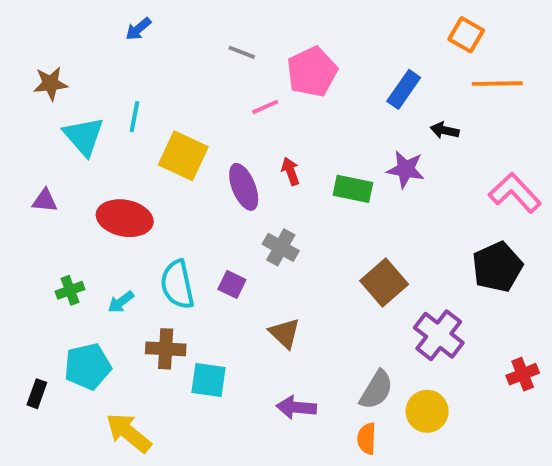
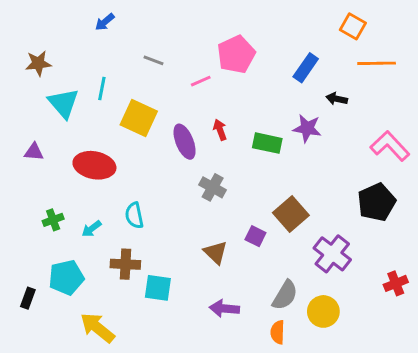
gray line: (242, 52) -> (154, 60), moved
cyan semicircle: (177, 284) -> (134, 215), size x0.7
purple square: (232, 284) -> (255, 236), moved

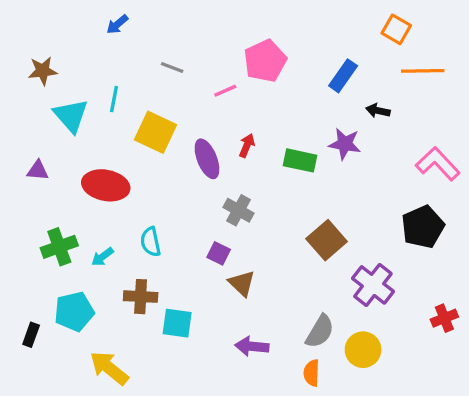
red arrow: (220, 130) -> (247, 146), turned 42
green cross: (53, 220) -> (59, 247), size x1.5
purple square: (255, 236) -> (219, 253), moved

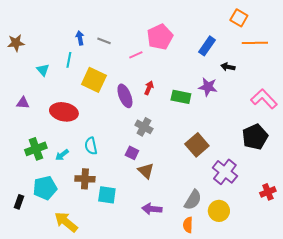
blue arrow: (117, 24) -> (80, 38), moved, turned 120
brown star: (43, 71) -> (16, 43), moved
cyan triangle: (71, 116) -> (43, 70), size x0.6

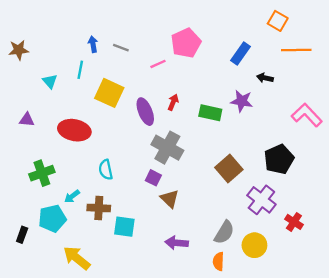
gray cross: (144, 127) -> (167, 148), size x1.5
black pentagon: (255, 137) -> (279, 159), moved
cyan arrow: (62, 155) -> (72, 196), moved
red cross: (268, 192) -> (294, 222), moved, turned -35

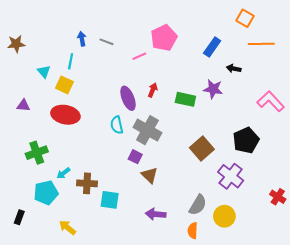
yellow square: (109, 93) -> (64, 85), moved, size x0.7
cyan semicircle: (106, 170) -> (117, 125), moved
red cross: (294, 222) -> (278, 197), moved
black rectangle: (22, 235) -> (19, 217), moved
yellow arrow: (77, 258) -> (67, 228), size x0.7

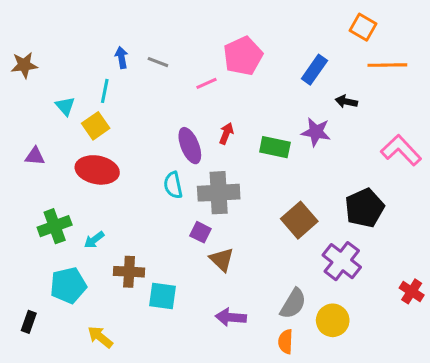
yellow square: (64, 85) -> (96, 126), turned 30
gray cross: (147, 130) -> (219, 193), turned -32
cyan arrow: (63, 173) -> (94, 240), moved

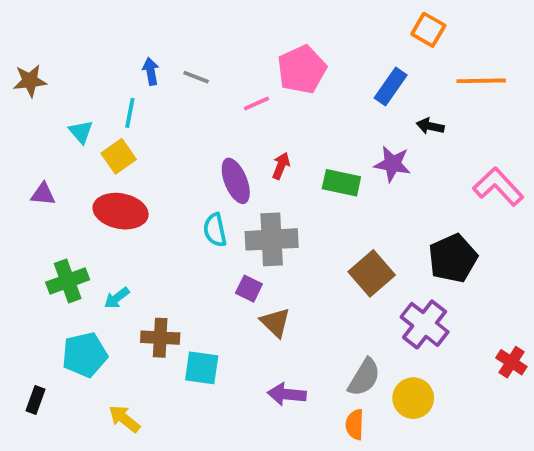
orange square: (363, 27) -> (428, 30), moved

